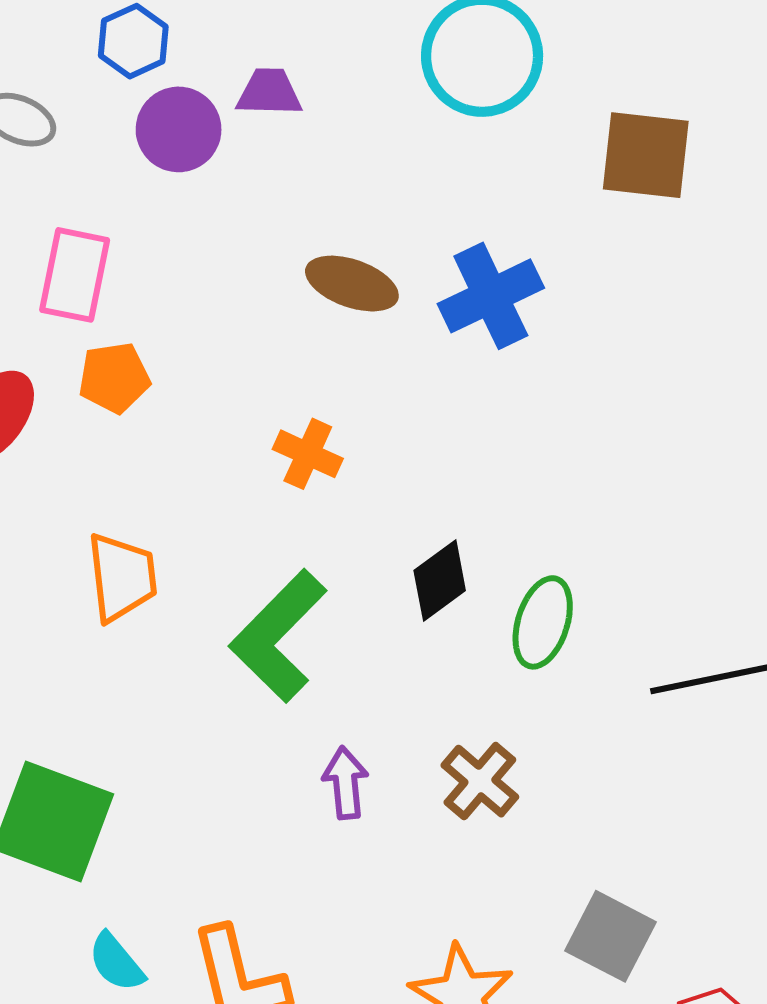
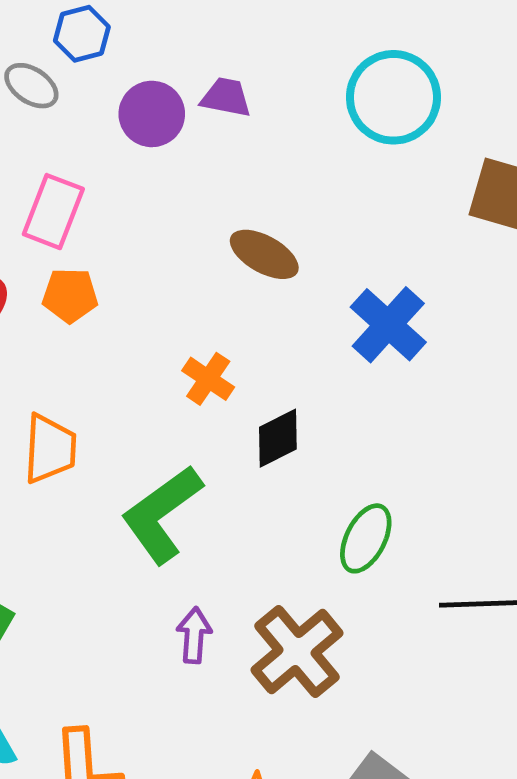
blue hexagon: (133, 41) -> (82, 34), moved
blue cross: (491, 296) -> (388, 325), moved, turned -32
black diamond: (440, 581) -> (278, 438), moved
brown cross: (480, 781) -> (297, 651), size x1.5

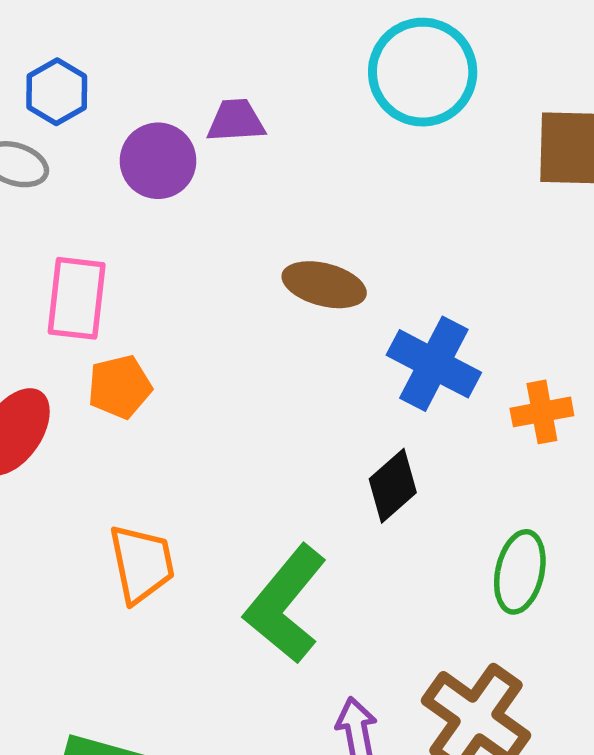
blue cross: (388, 325) -> (434, 364), moved
orange cross: (208, 379) -> (542, 412), moved, turned -30

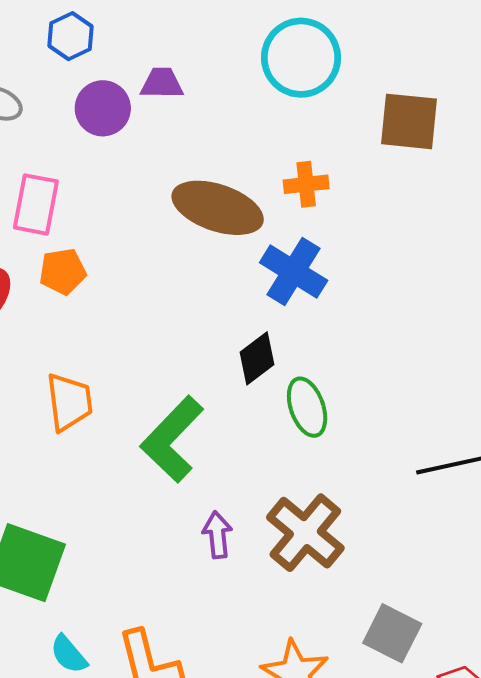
blue hexagon: (57, 92) -> (71, 36), moved
brown ellipse: (324, 285) -> (218, 208), size x1.5
orange cross: (542, 412) -> (306, 184), moved
green ellipse: (520, 572) -> (307, 407), moved, turned -36

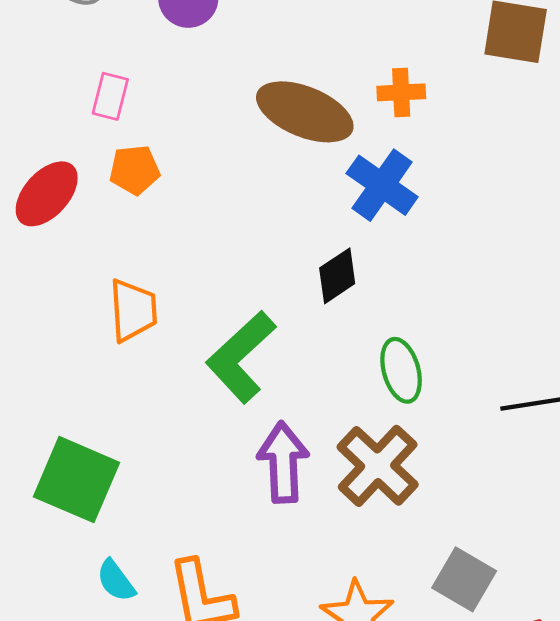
pink rectangle: (36, 204) -> (110, 96), size x0.7
green ellipse: (307, 407) -> (401, 370), moved
purple arrow: (217, 535) -> (283, 462), size x1.6

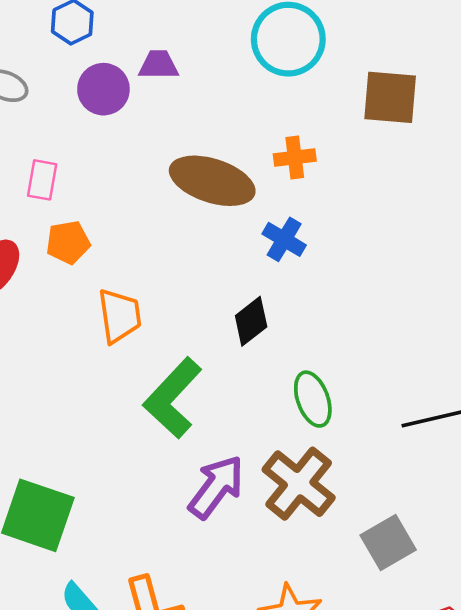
blue cross: (382, 185) -> (284, 239), size x0.7
orange trapezoid: (133, 310) -> (119, 316), moved
purple arrow: (283, 462) -> (216, 487), turned 44
gray square: (464, 579) -> (388, 543), moved, turned 34

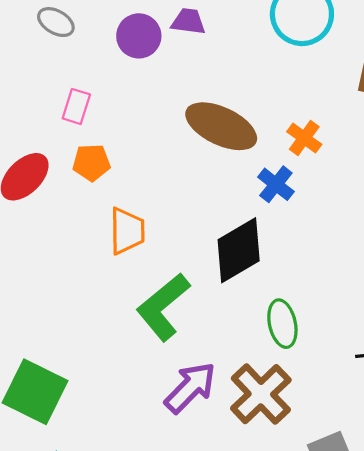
orange cross: (295, 158) -> (304, 138), moved, turned 36
black diamond: (251, 321) -> (239, 250), size x1.6

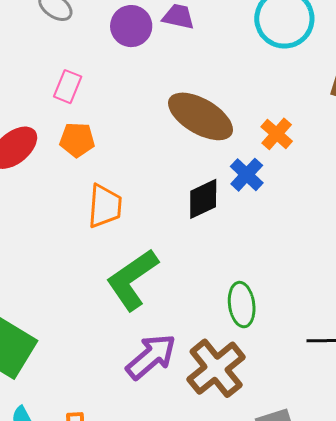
black diamond: (239, 250) -> (203, 199), moved, size x0.7

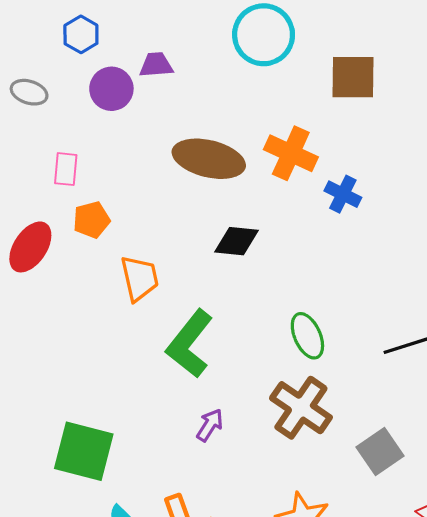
orange cross: (277, 134) -> (291, 153), size x1.5
blue cross: (247, 175) -> (343, 194), moved
black diamond: (203, 199) -> (237, 241), turned 48
purple arrow: (151, 357) -> (210, 425), moved, size x0.6

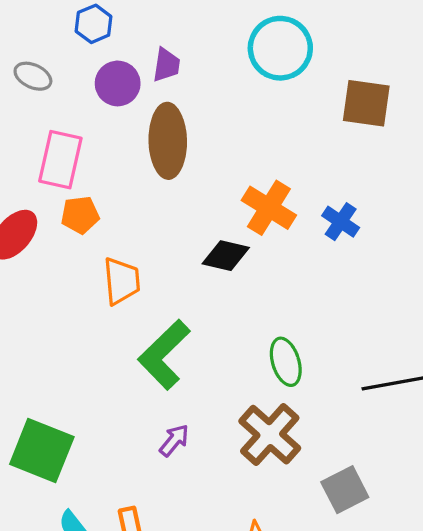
purple trapezoid: (156, 65) -> (166, 65), turned 96
orange cross: (291, 153) -> (269, 208), moved
brown ellipse: (209, 159) -> (168, 141), moved, turned 68
pink rectangle: (66, 169) -> (60, 160), size x1.6

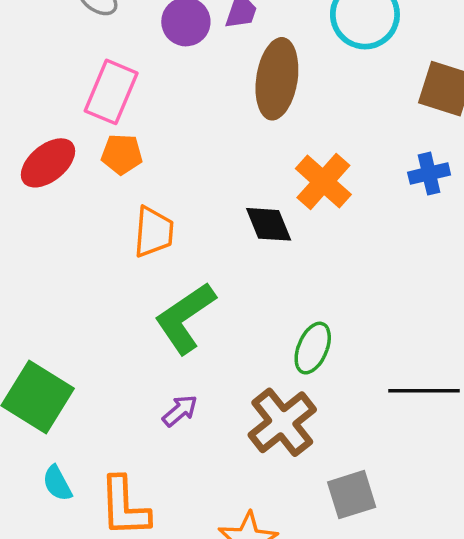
brown ellipse: (168, 141) -> (277, 79), moved
blue cross: (341, 222) -> (429, 174), moved, turned 33
black diamond: (226, 256) -> (269, 224), turned 45
green ellipse: (286, 362) -> (313, 348), turned 30

